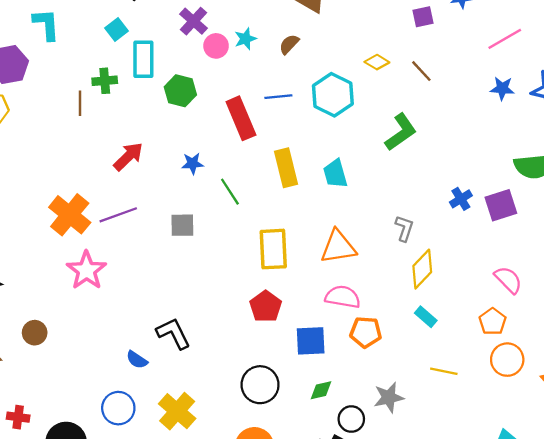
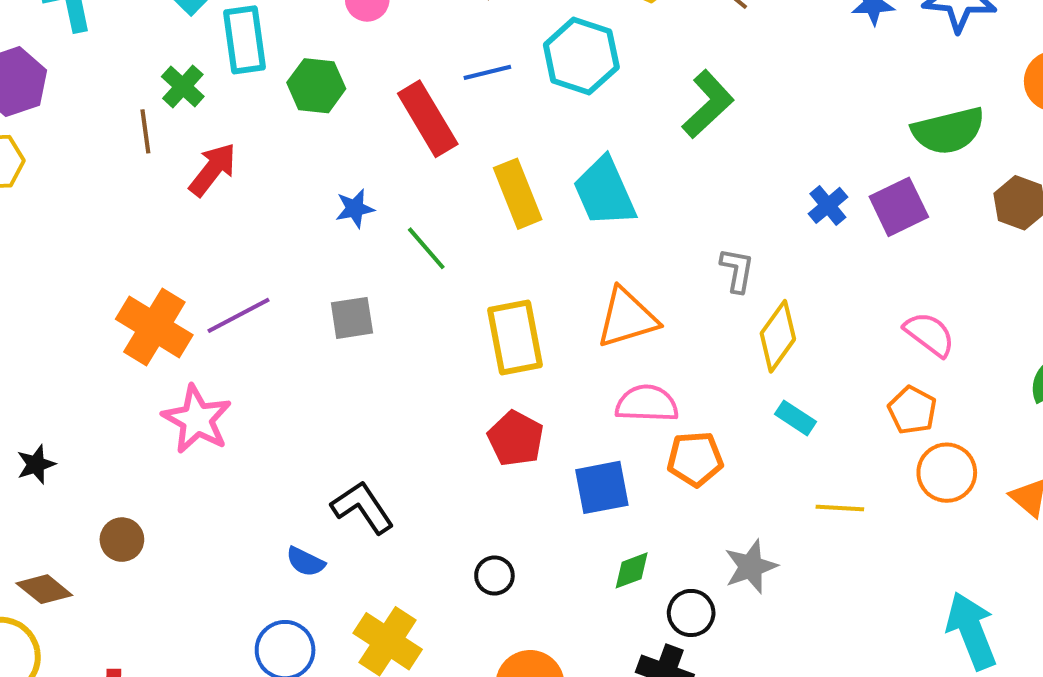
green cross: (105, 81) -> (183, 86), turned -35
red arrow: (128, 157) -> (213, 169), moved
cyan trapezoid: (335, 174) -> (605, 192), size x1.4
black circle: (260, 385) -> (494, 575), moved, size x0.6

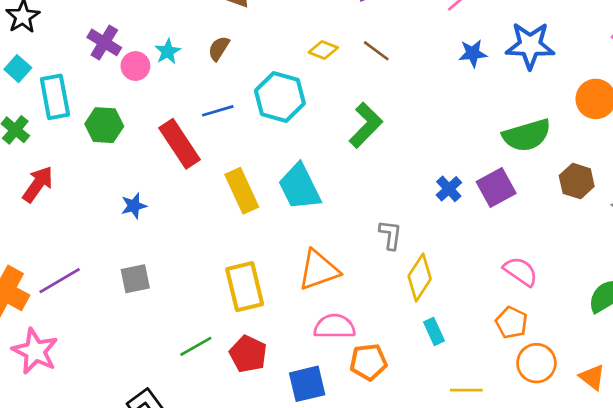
green line: (426, 248) -> (196, 346), moved, turned -76
cyan rectangle: (795, 418) -> (434, 331), turned 35

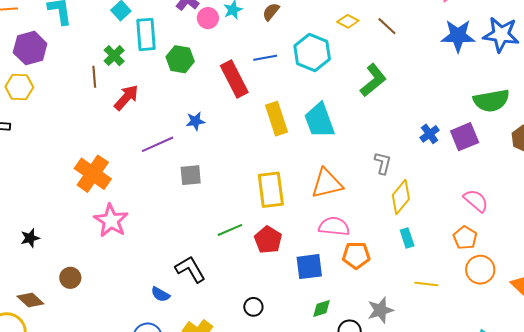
blue star: (473, 53) -> (458, 36), size x1.6
purple line: (60, 281) -> (158, 144), moved

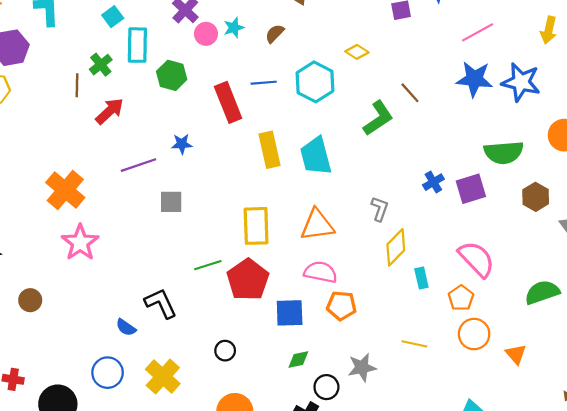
brown line: (387, 26) -> (410, 93), moved
pink semicircle: (476, 201) -> (477, 259), size x1.4
cyan rectangle: (407, 238) -> (421, 278), moved
red pentagon: (268, 240) -> (248, 280), size x1.4

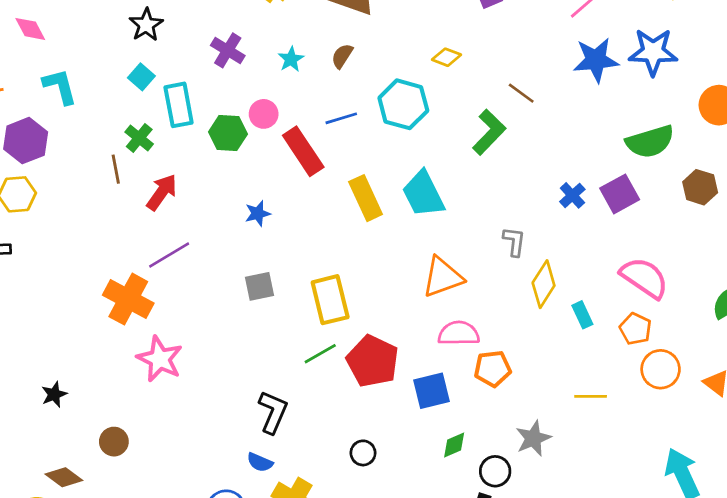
pink circle: (206, 34) -> (264, 114), moved
purple line: (138, 165) -> (169, 255), moved
yellow rectangle: (256, 226) -> (330, 300), moved
black L-shape: (161, 303) -> (273, 412), turned 60
blue semicircle: (126, 327) -> (260, 462), moved

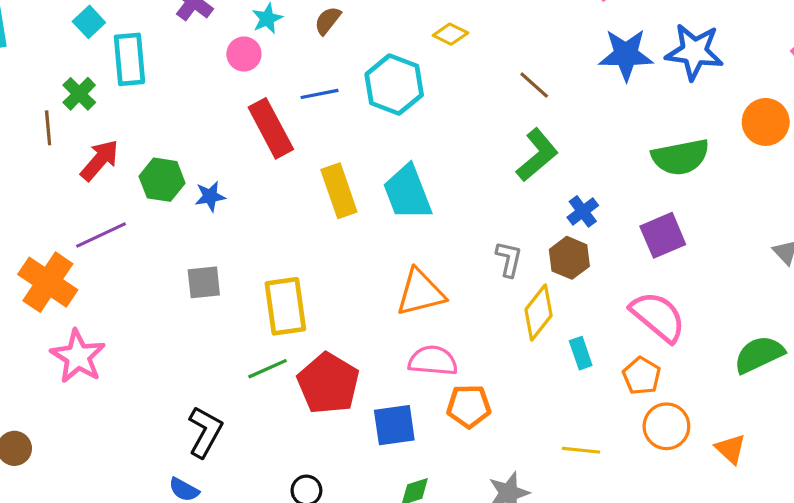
pink circle: (264, 114) -> (244, 54), moved
green L-shape: (489, 132) -> (537, 155), moved
green hexagon: (228, 133) -> (162, 180), moved
brown hexagon: (700, 187) -> (569, 258), moved
purple square: (620, 194) -> (663, 235), moved

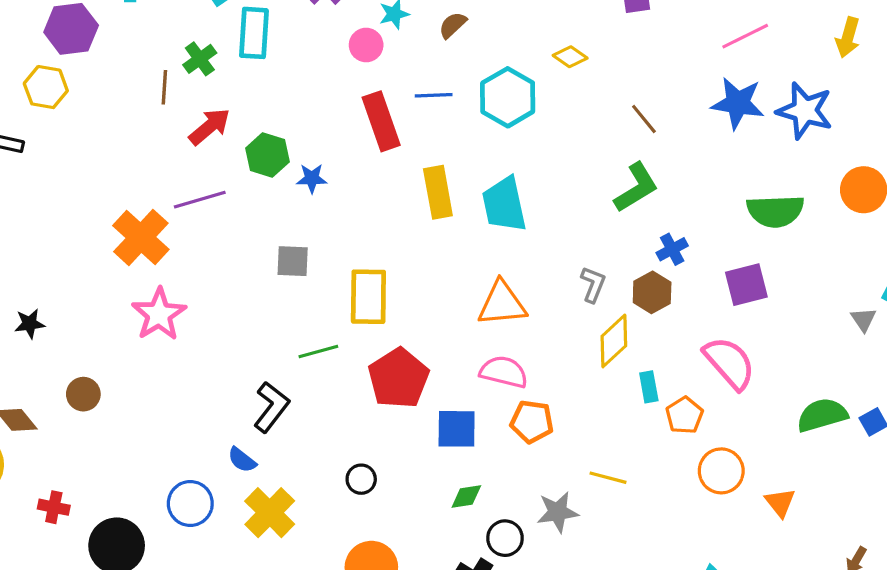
green line: (268, 369) -> (318, 352), moved
orange pentagon: (642, 376) -> (684, 415), moved
yellow line: (581, 450) -> (608, 478), moved

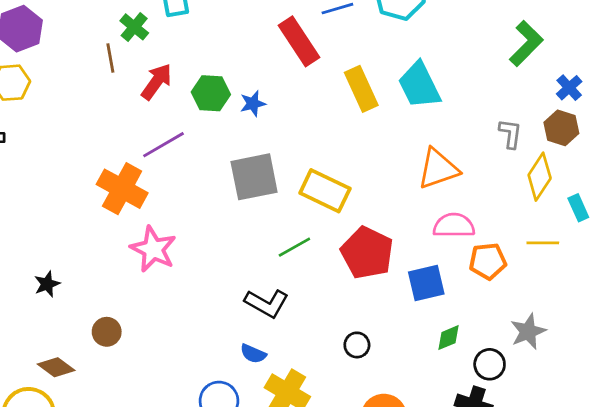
gray square: (293, 261) -> (254, 177), size x1.6
yellow rectangle: (368, 297) -> (325, 191), turned -51
black L-shape: (271, 407) -> (267, 303), turned 96
yellow line: (608, 478) -> (543, 243), moved

